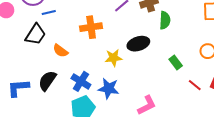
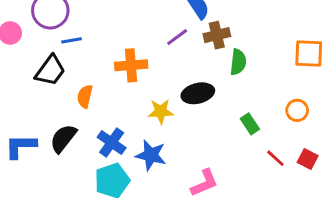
orange semicircle: (60, 51) -> (85, 96), turned 63

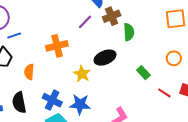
yellow star: (161, 111) -> (82, 74), turned -30
black semicircle: (63, 138) -> (19, 102), turned -40

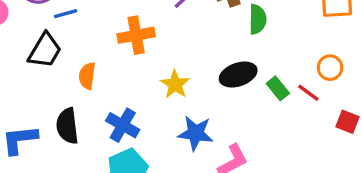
black ellipse: (105, 58) -> (238, 75), moved
red line: (164, 93) -> (308, 93), moved
blue star: (80, 104) -> (196, 133), moved

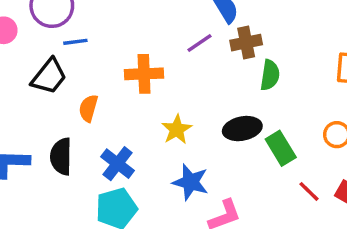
green rectangle: (278, 88) -> (281, 148), size x1.4
red line: (308, 93) -> (309, 191), moved

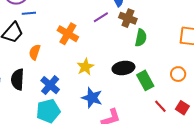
brown cross: (246, 43) -> (128, 18), turned 30
orange cross: (144, 74) -> (68, 34), turned 30

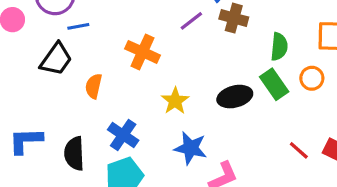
green semicircle: (141, 38) -> (279, 47), moved
orange circle: (178, 74) -> (312, 78), moved
black semicircle: (18, 79) -> (74, 154), moved
green rectangle: (145, 80) -> (274, 84), moved

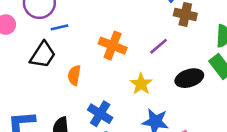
purple line: (191, 21) -> (159, 46), moved

